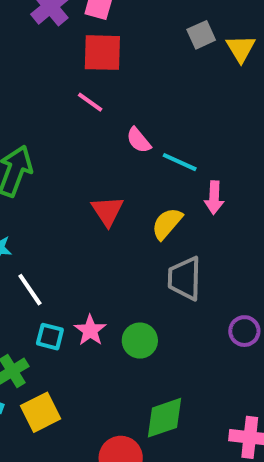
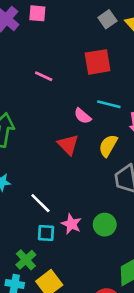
red square: (102, 53) -> (98, 62), moved
pink semicircle: (139, 140) -> (83, 116), moved
white line: (30, 290) -> (40, 203), moved

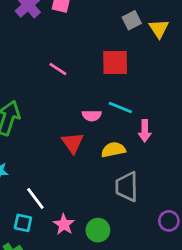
pink semicircle: (83, 116) -> (92, 116), turned -48
yellow semicircle: (108, 146) -> (113, 150), turned 40
cyan square: (46, 233) -> (23, 223), moved

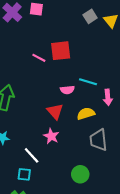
red square: (115, 62) -> (61, 51), moved
pink star: (64, 224) -> (51, 136), moved

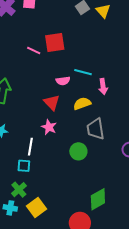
white line: (32, 155) -> (30, 147), turned 54
green circle: (80, 174) -> (78, 151), moved

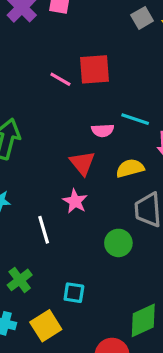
white line: (30, 147) -> (44, 230), turned -30
cyan square: (24, 166) -> (74, 293), moved
green cross: (19, 190) -> (20, 280), moved

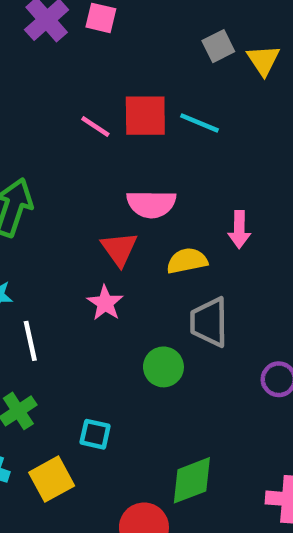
cyan line: (135, 119) -> (200, 123), moved
pink semicircle: (103, 130) -> (151, 204), size x1.5
white line: (44, 230) -> (30, 341), moved

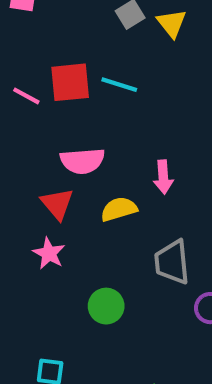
gray trapezoid: (209, 322) -> (172, 262), moved

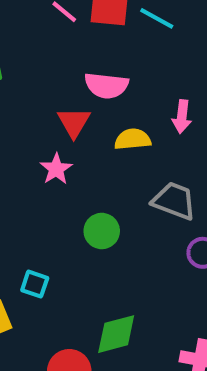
gray trapezoid: (172, 262) -> (174, 201), turned 105

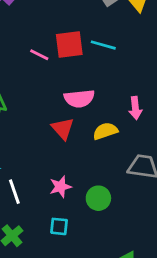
pink star: (56, 169) -> (60, 187), moved, turned 30
cyan square: (35, 284) -> (59, 226), moved

